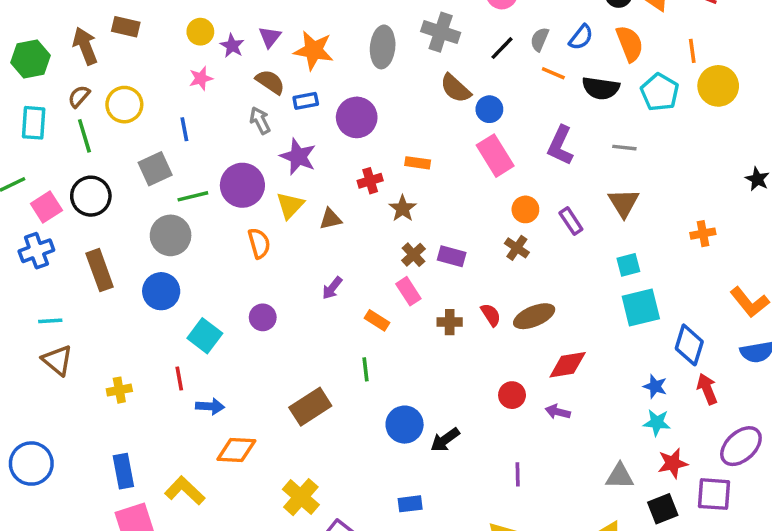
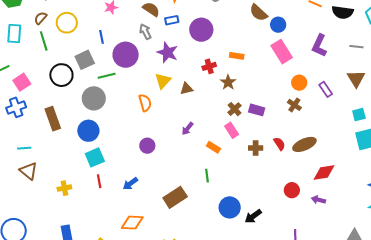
purple circle: (242, 185) -> (126, 55), moved
black circle: (91, 196) -> (61, 75), moved
cyan square: (205, 336) -> (95, 157), moved, turned 30
blue arrow: (210, 406) -> (130, 184), moved, turned 140

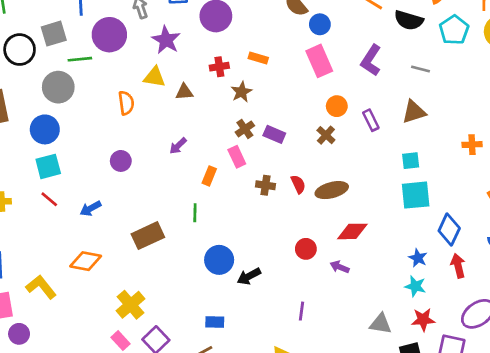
brown triangle: (356, 79) -> (414, 112), turned 36
yellow triangle: (163, 81) -> (154, 77), turned 48
orange rectangle: (213, 147) -> (209, 176), turned 72
red line: (99, 181) -> (49, 199), turned -48

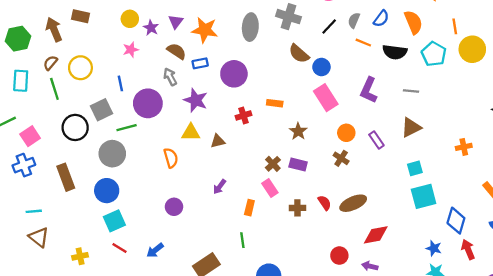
brown star: (242, 92) -> (298, 131), moved

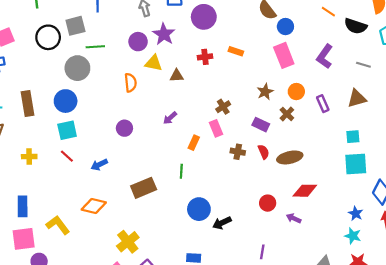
purple circle: (148, 103) -> (138, 42), moved, size x0.7
brown star: (298, 131) -> (265, 92), moved
purple rectangle: (298, 164) -> (261, 125), moved
brown rectangle: (66, 177) -> (28, 104), moved

